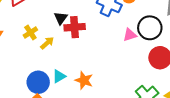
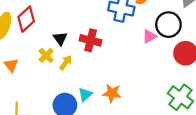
black triangle: (61, 18) -> (60, 39), moved
red cross: (75, 27) -> (91, 40), turned 30

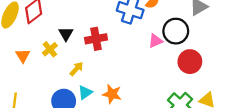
red cross: (91, 40) -> (96, 39), turned -30
yellow arrow: (66, 63) -> (76, 69), moved
orange triangle: (11, 65) -> (23, 56), moved

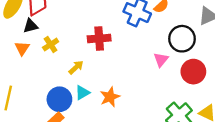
black triangle: (66, 34) -> (31, 26), moved, turned 40
pink triangle: (155, 41) -> (161, 60), moved, turned -32
orange star: (112, 94) -> (110, 97), turned 30

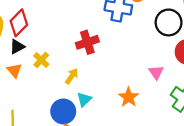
pink triangle: (161, 60) -> (156, 72), moved
orange star: (110, 97) -> (129, 97), moved

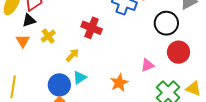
red cross: (87, 42) -> (92, 28), turned 30
pink triangle: (156, 72) -> (147, 65), turned 32

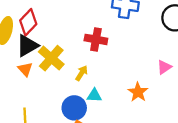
black triangle: (29, 20) -> (27, 46), size x1.5
yellow cross: (48, 36) -> (51, 58), size x1.6
cyan triangle: (80, 78) -> (94, 95), turned 48

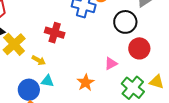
yellow arrow: (82, 73) -> (39, 60), turned 80

